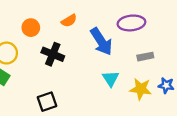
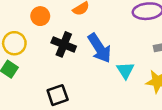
blue arrow: (101, 41) -> (99, 48), moved

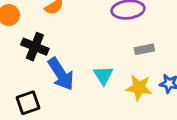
blue arrow: (99, 48) -> (61, 74), moved

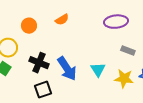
black cross: (35, 47) -> (39, 63), moved
gray rectangle: (144, 49) -> (128, 51), turned 32

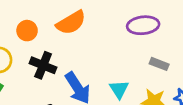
orange semicircle: (62, 20) -> (71, 23), size x1.6
black cross: (39, 63) -> (43, 65), moved

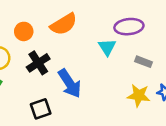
black cross: (43, 65) -> (38, 63), turned 35
cyan triangle: (119, 89) -> (107, 47), moved

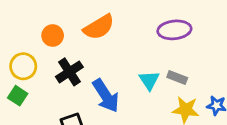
cyan triangle: (107, 47) -> (149, 80), moved
gray rectangle: (143, 62) -> (177, 77), moved

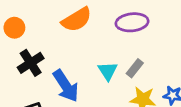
orange semicircle: (99, 27) -> (77, 20), moved
gray rectangle: (177, 77) -> (135, 68), turned -72

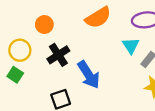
cyan triangle: (108, 71) -> (131, 46), moved

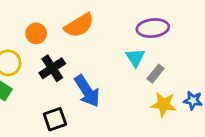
orange semicircle: (98, 18) -> (79, 25), moved

